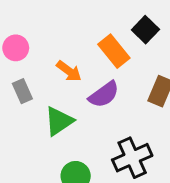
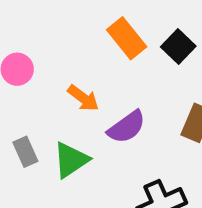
orange rectangle: (114, 51) -> (127, 38), moved
gray rectangle: (22, 91) -> (25, 152), moved

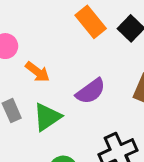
orange arrow: (83, 98) -> (37, 72), moved

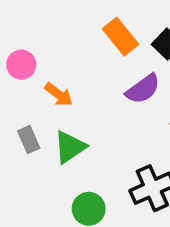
purple semicircle: (91, 91) -> (143, 89), moved

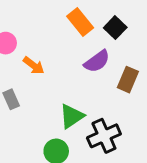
green triangle: (70, 147) -> (72, 116), moved

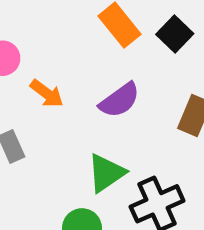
purple semicircle: (97, 61) -> (120, 100), moved

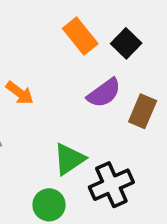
purple semicircle: (120, 100) -> (104, 93), moved

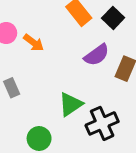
orange arrow: (20, 93) -> (34, 43), moved
green circle: (49, 205) -> (39, 139), moved

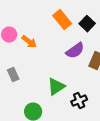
black cross: (102, 123) -> (79, 101), size x0.7

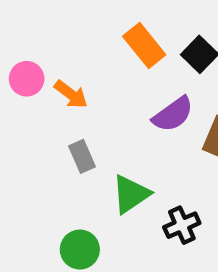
gray rectangle: (13, 75) -> (82, 156), moved

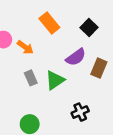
orange rectangle: (144, 46) -> (49, 23), moved
green triangle: (131, 194) -> (55, 80), moved

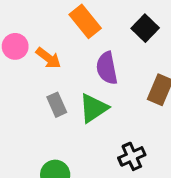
purple semicircle: (76, 57) -> (107, 68), moved, turned 115

